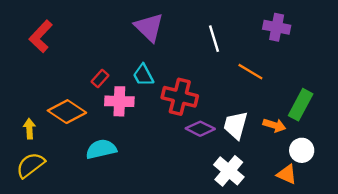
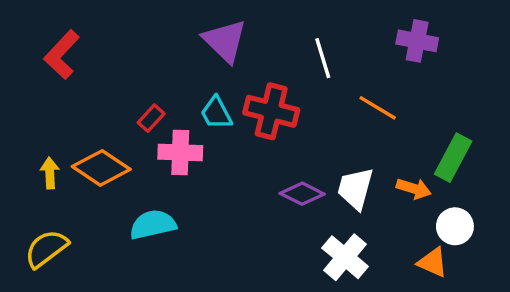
red cross: (180, 97) -> (271, 111), moved
yellow arrow: (29, 129) -> (50, 173), moved

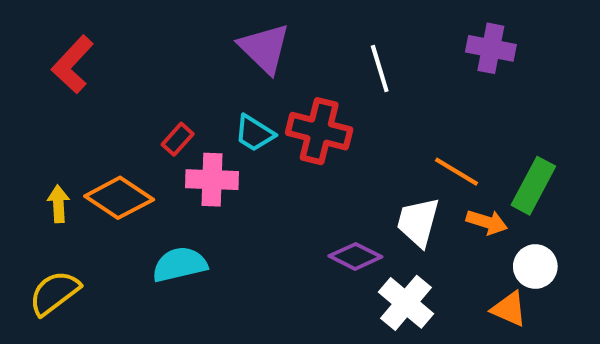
orange line: (378, 108) -> (456, 172), moved
cyan trapezoid: (216, 113) -> (254, 133), turned -30
purple diamond: (302, 194) -> (355, 256), moved

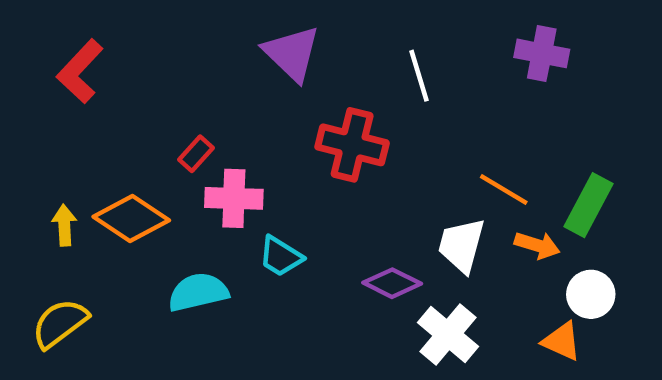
cyan trapezoid: (254, 133) -> (281, 256), moved

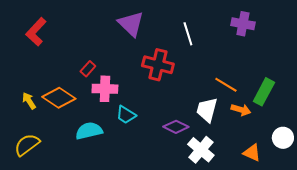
yellow arrow: (64, 225) -> (29, 101), turned -30
white circle: (591, 294) -> (283, 138), moved

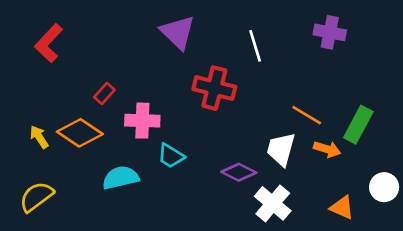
red rectangle: (88, 69) -> (104, 93), moved

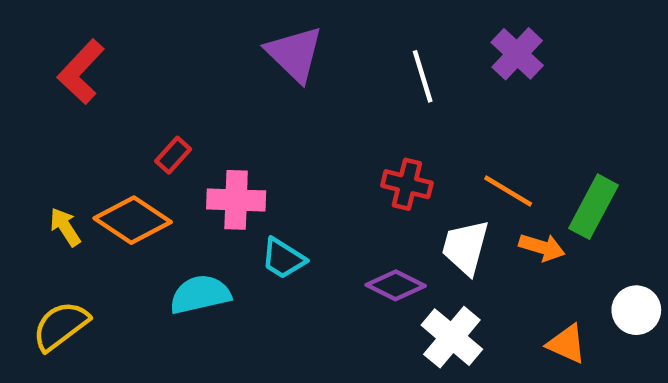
purple cross: (330, 32) -> (517, 54), moved, turned 32
red cross: (214, 88) -> (407, 184), moved, size x0.7

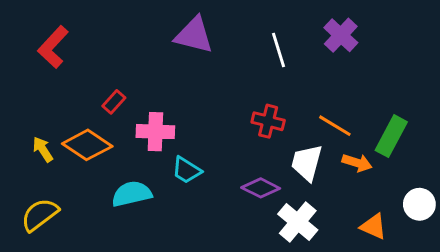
purple triangle: (295, 54) -> (194, 35), turned -30

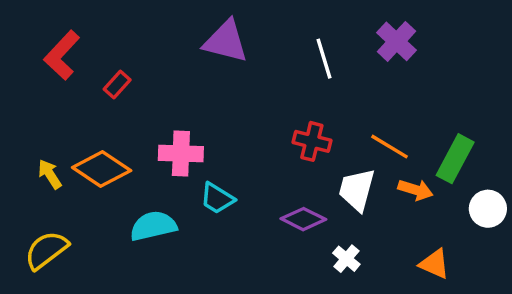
red rectangle: (114, 102) -> (117, 85), moved
white circle: (419, 204) -> (488, 209), moved
white cross: (298, 222) -> (346, 259), size x0.6

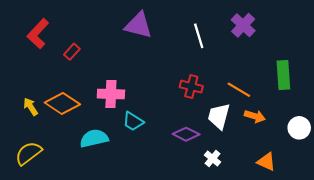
green rectangle: (455, 159) -> (283, 75), moved, turned -32

